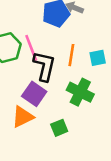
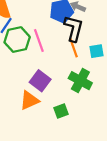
orange line: (71, 55) -> (74, 48), turned -30
black L-shape: (44, 66) -> (74, 28), moved

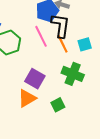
pink line: (39, 41) -> (41, 36), moved

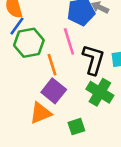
black L-shape: (60, 26) -> (93, 60), moved
orange line: (63, 44) -> (52, 65), moved

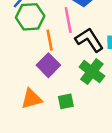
black L-shape: (93, 60) -> (89, 40), turned -56
orange triangle: (41, 113) -> (31, 99), moved

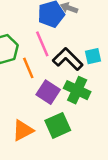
purple square: (48, 65) -> (48, 92), moved
green square: (66, 101) -> (58, 125), size x1.5

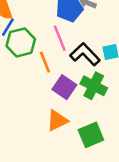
green square: (58, 125) -> (91, 135), moved
orange triangle: (23, 130) -> (57, 120), moved

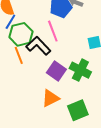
black L-shape: (85, 54) -> (38, 46), moved
orange line: (45, 62) -> (19, 55), moved

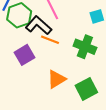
orange line: (19, 55) -> (50, 40), moved, turned -42
purple square: (56, 71) -> (24, 55), moved, turned 30

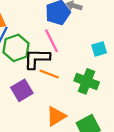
black L-shape: (39, 25) -> (37, 59), turned -40

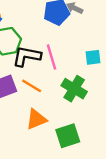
pink line: (51, 41) -> (52, 57), moved
orange line: (49, 74) -> (32, 86), moved

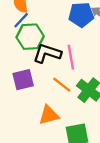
orange line: (32, 86) -> (62, 85), moved

